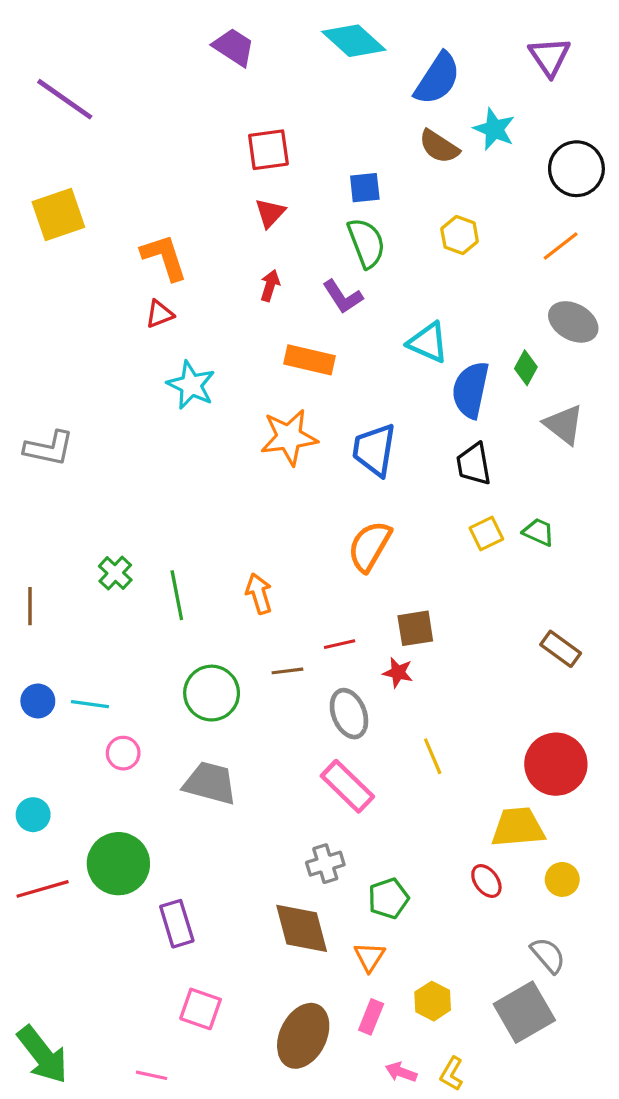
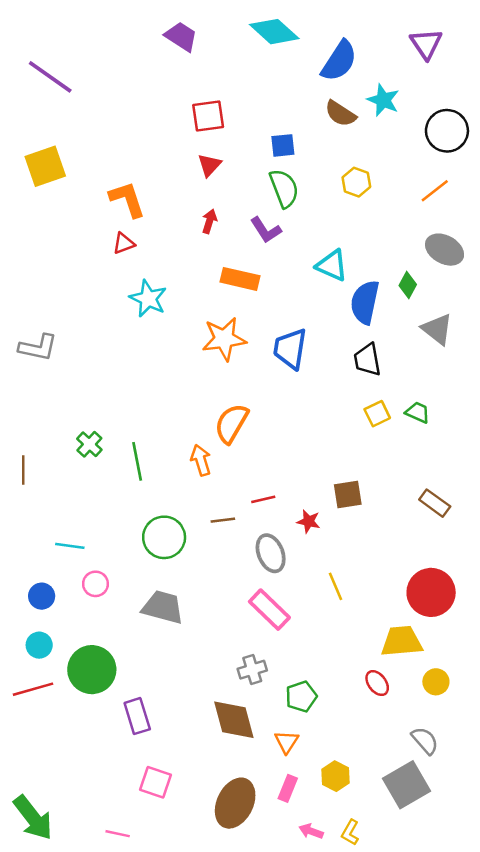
orange semicircle: (370, 546) -> (231, 423), moved
brown square: (415, 628) -> (348, 494), moved
blue circle: (38, 701) -> (42, 596), moved
cyan circle: (33, 815) -> (39, 645), moved

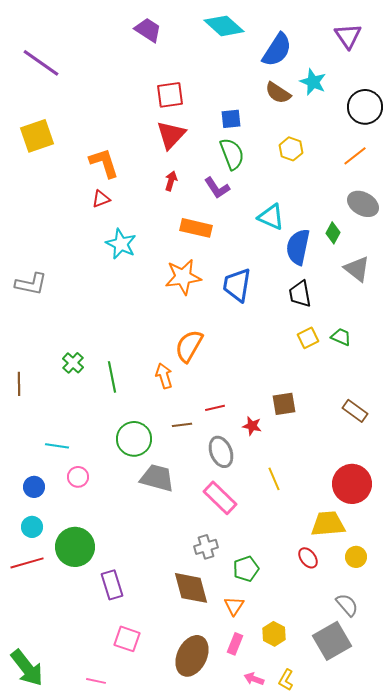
red triangle: (209, 165) -> (171, 135), size x1.5
gray trapezoid: (163, 607) -> (157, 478), moved

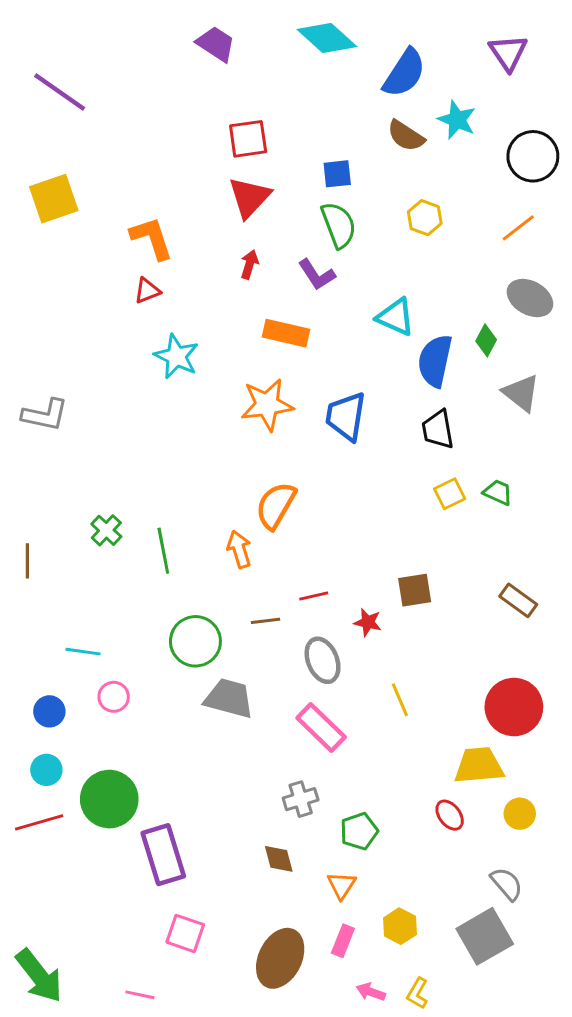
purple rectangle: (112, 585) -> (163, 855), size x1.4
brown diamond: (191, 588) -> (279, 859), size x0.6

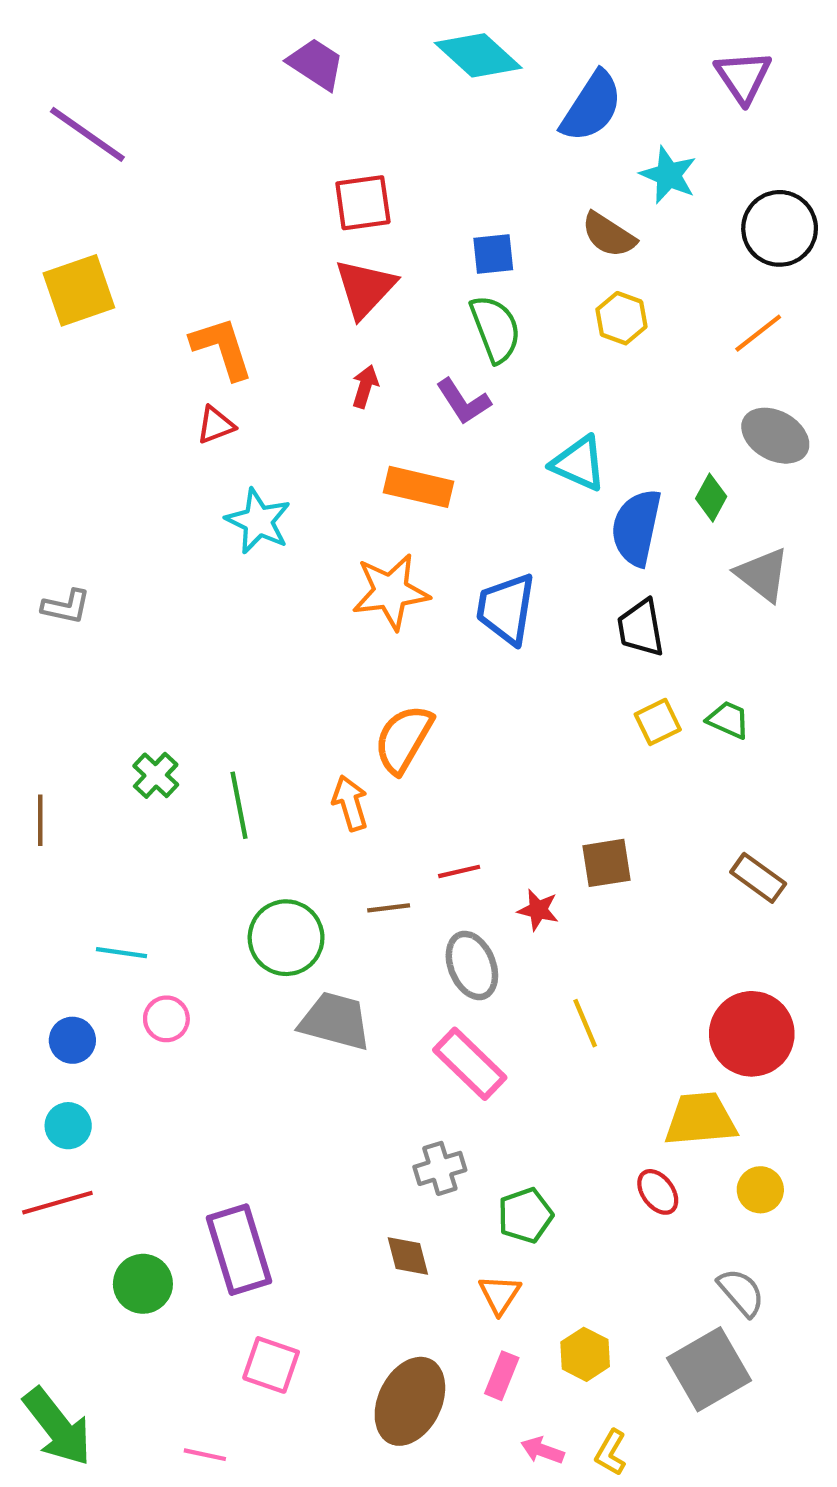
brown semicircle: (406, 136) -> (609, 235), moved
gray L-shape: (45, 415) -> (66, 607), size x0.7
green circle: (109, 799) -> (143, 1284), moved, size x0.7

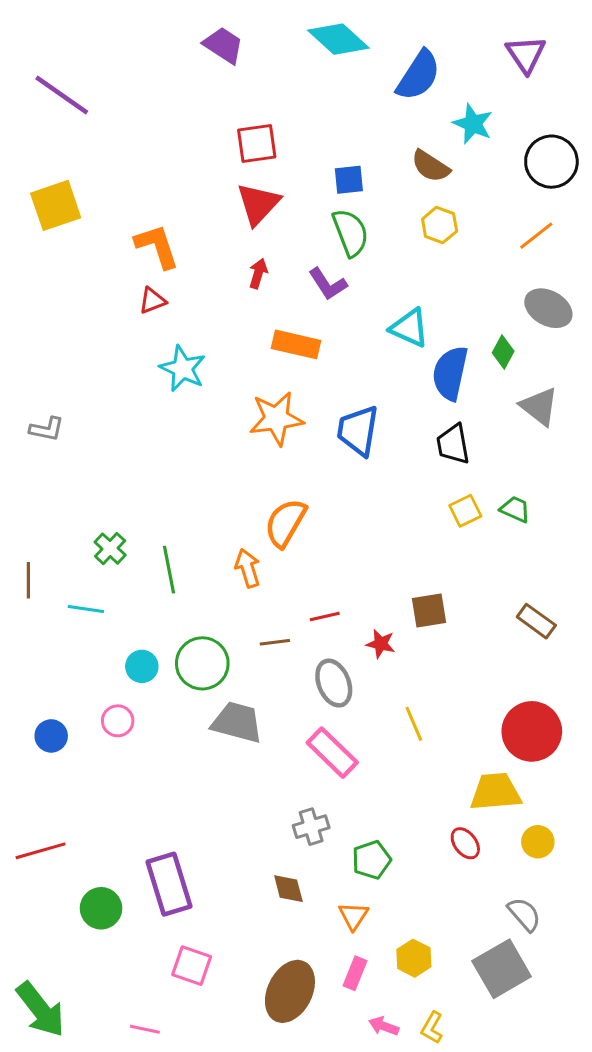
cyan line: (122, 953) -> (86, 609), moved
cyan circle: (68, 1126) -> (142, 666), moved

